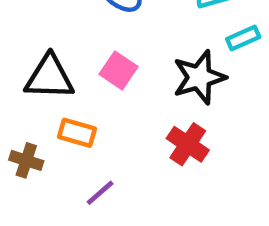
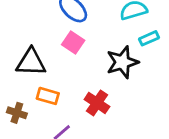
pink square: (119, 70) -> (73, 43), moved
red cross: (188, 144) -> (97, 103), moved

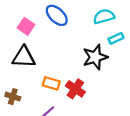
pink square: (73, 43) -> (26, 26), moved
orange rectangle: (48, 96) -> (51, 83), moved

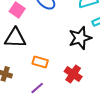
red cross: (75, 89) -> (73, 74), moved

